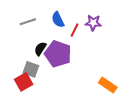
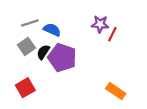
blue semicircle: (58, 20) -> (52, 30), moved, turned 140
red line: (75, 30) -> (112, 34), moved
gray square: (31, 69) -> (26, 46), moved, turned 35

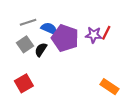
purple star: (100, 24) -> (94, 35), moved
purple pentagon: (62, 58) -> (65, 38), moved

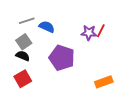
purple pentagon: (65, 38) -> (62, 58), moved
black semicircle: (41, 50) -> (23, 56), moved, turned 80
orange rectangle: (109, 87) -> (104, 82), turned -54

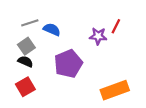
red line: (101, 31) -> (116, 26), moved
purple pentagon: (62, 58) -> (68, 64), turned 30
orange rectangle: (104, 82) -> (115, 90), size x1.4

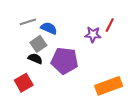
gray square: (26, 46) -> (38, 44), moved
black semicircle: (25, 61) -> (35, 59), moved
purple pentagon: (68, 64) -> (65, 61), turned 30

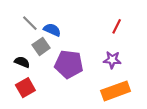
gray line: (28, 22) -> (30, 23), turned 63
purple star: (93, 34) -> (112, 60), moved
black semicircle: (35, 59) -> (22, 62), moved

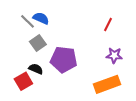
blue semicircle: (52, 30) -> (41, 18), moved
purple star: (112, 60) -> (114, 55), moved
black semicircle: (22, 62) -> (36, 69), moved

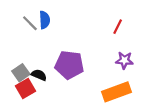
blue semicircle: (41, 18) -> (45, 20), turned 63
gray square: (38, 43) -> (21, 73), moved

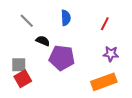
blue semicircle: (45, 20) -> (66, 18), moved
gray square: (21, 73) -> (19, 65), turned 35
black semicircle: (39, 75) -> (43, 41), moved

